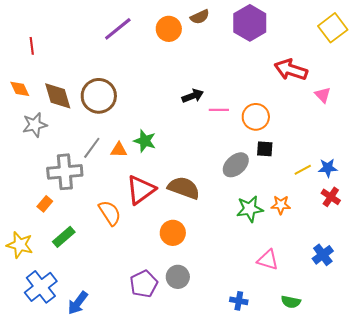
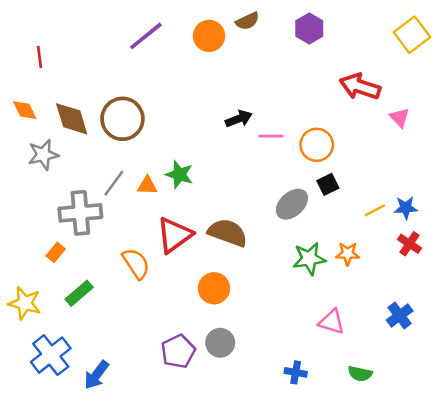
purple hexagon: (250, 23) -> (309, 28), size x0.7
black square: (265, 149) -> (328, 184), turned -30

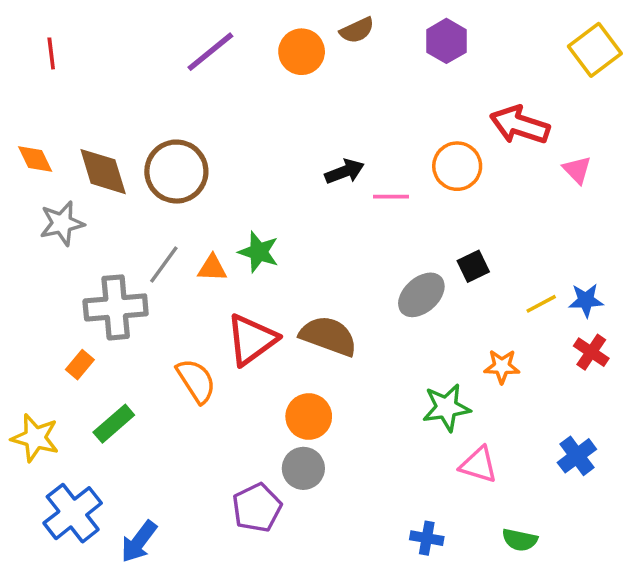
red line: (40, 57) -> (51, 53), moved
orange circle: (317, 145) -> (457, 166), moved
green star: (309, 259) -> (446, 408), moved
gray circle: (220, 343) -> (303, 468), moved

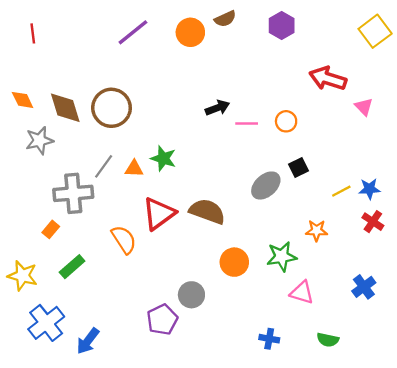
orange circle: (457, 166) -> (286, 121), moved, size x0.7
orange circle: (309, 416) -> (234, 262), moved

